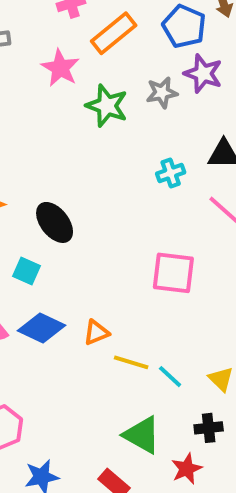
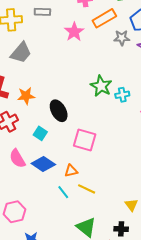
gray star: (162, 93) -> (122, 38), moved
green star: (107, 106) -> (101, 86), moved
pink square: (173, 273) -> (85, 140), moved
cyan line: (170, 377) -> (63, 192), moved

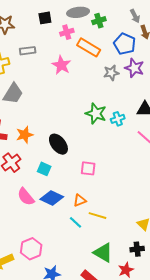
orange rectangle: (104, 18) -> (89, 47), turned 70
gray star: (122, 38) -> (111, 73), moved
pink square: (85, 140) -> (88, 168), size x0.7

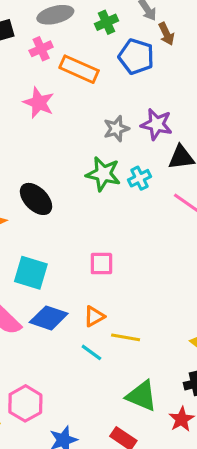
green cross: (99, 21) -> (107, 22), moved
purple star: (134, 68) -> (157, 124), moved
gray star: (111, 73) -> (116, 129), moved
black ellipse: (58, 144) -> (36, 199), moved
cyan square: (44, 169) -> (31, 273), size x1.5

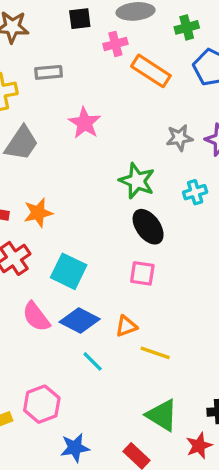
pink star: (39, 103) -> (85, 123), moved
green star: (103, 174) -> (137, 181), moved
black ellipse: (36, 199) -> (148, 227), moved
cyan line: (91, 352) -> (93, 361), moved

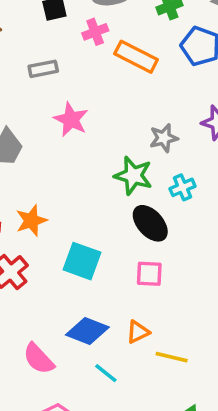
gray rectangle: (49, 72) -> (43, 69), moved
gray star: (179, 138) -> (164, 138), moved
cyan cross: (195, 192) -> (183, 187), moved
cyan square: (69, 271) -> (82, 261), moved
pink semicircle: (36, 317) -> (39, 359), moved

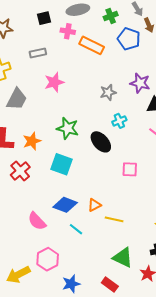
pink cross: (95, 32) -> (68, 31), turned 32
pink star: (71, 119) -> (54, 82), turned 30
green star: (133, 176) -> (68, 128), moved
pink square: (149, 274) -> (130, 169), moved

